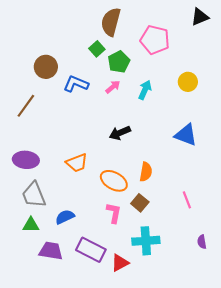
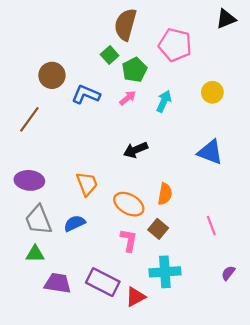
orange trapezoid: (77, 163) -> (87, 184), turned -90
blue semicircle: (65, 217) -> (75, 223), moved
purple semicircle: (202, 242) -> (228, 273), turned 48

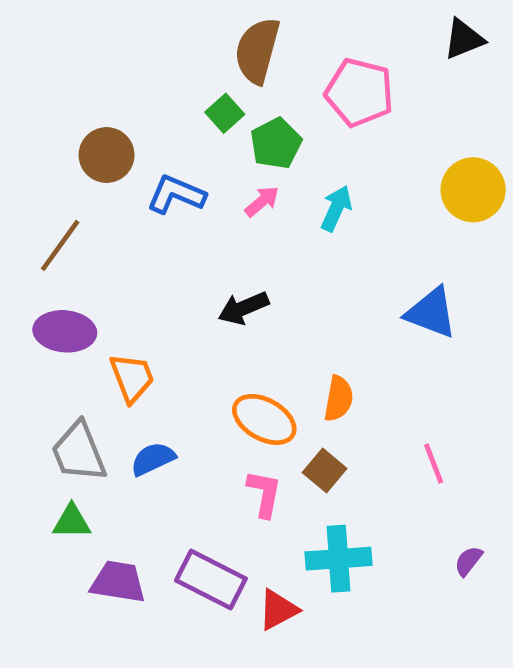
yellow circle: (212, 92) -> (473, 190), moved, size x1.4
black arrow: (136, 150) -> (243, 308), moved
purple ellipse: (29, 180) -> (65, 331), moved
orange trapezoid: (87, 184) -> (132, 378), moved

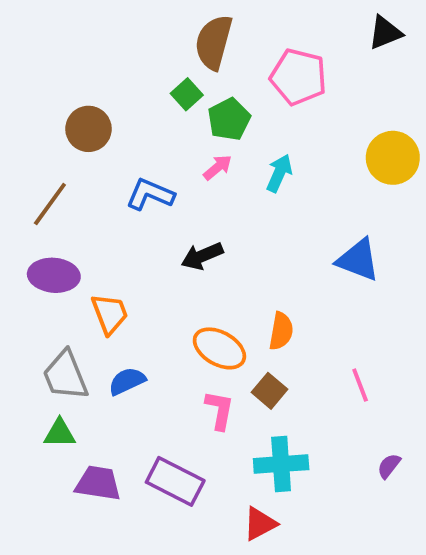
blue L-shape: (176, 194) -> (150, 194), moved
red triangle: (278, 610) -> (260, 524), moved

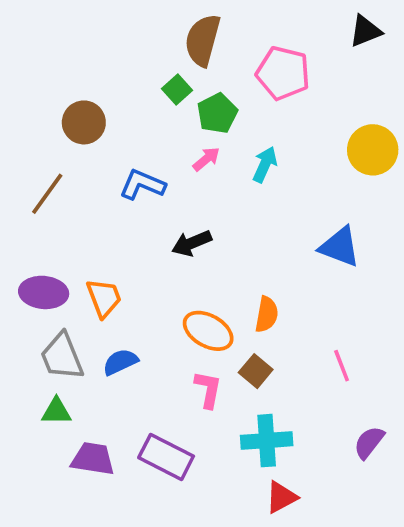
purple ellipse: (54, 275) -> (44, 292), moved
purple semicircle: (389, 466) -> (369, 442), size x1.4
red triangle: (260, 524) -> (281, 497), moved

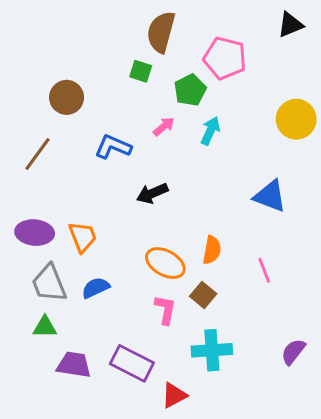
green square: (177, 90) -> (141, 71), turned -30
green pentagon: (217, 113) -> (190, 90), moved
pink line: (342, 366) -> (264, 270), moved
red triangle: (281, 497) -> (174, 395), moved

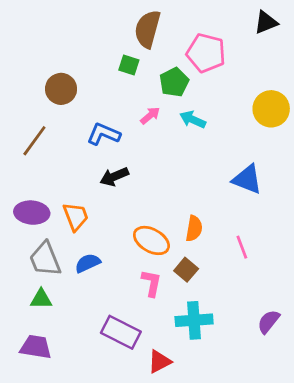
cyan arrow: (210, 131) -> (193, 119), turned -90
black arrow: (152, 193) -> (114, 177), moved
purple trapezoid: (74, 365) -> (36, 347), moved

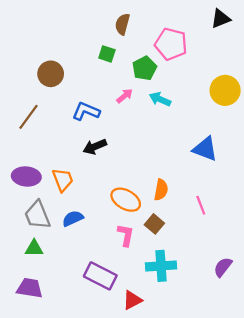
brown semicircle: (147, 29) -> (122, 24), size x0.7

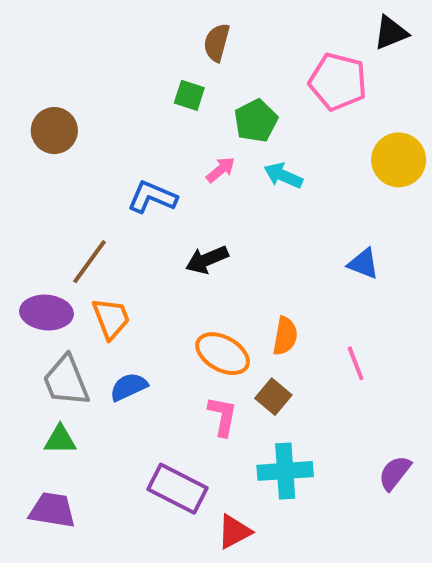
pink pentagon: (171, 44) -> (338, 82), moved
brown circle: (51, 74) -> (54, 131), moved
brown line: (29, 117) -> (90, 262), moved
black arrow: (95, 147) -> (207, 260), moved
blue triangle: (205, 149) -> (363, 264), size x0.7

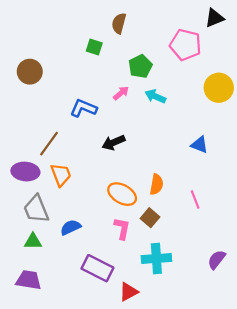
green square: (189, 95) -> (94, 47), moved
blue semicircle: (129, 387) -> (71, 227), moved

